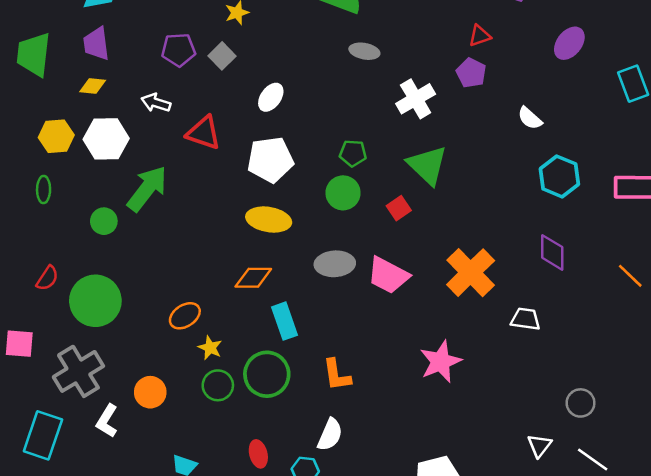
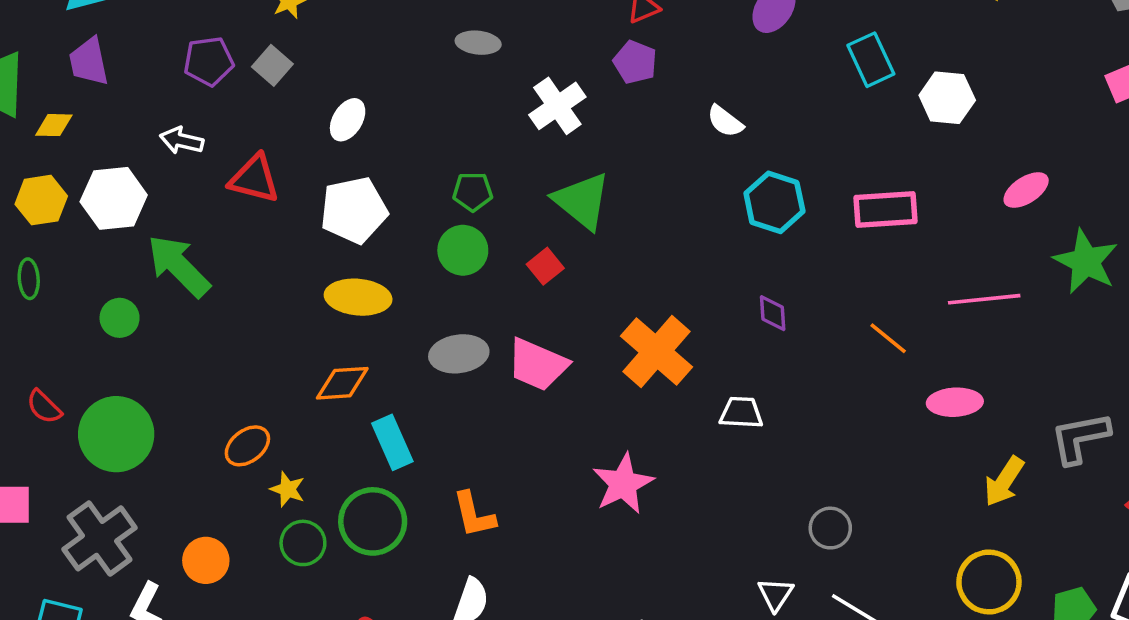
yellow diamond: (93, 86) -> (54, 125), moved
green arrow: (147, 189) -> (179, 266), turned -78
purple diamond: (552, 252) -> (773, 313), size x0.7
red semicircle: (47, 278) -> (44, 407), turned 105

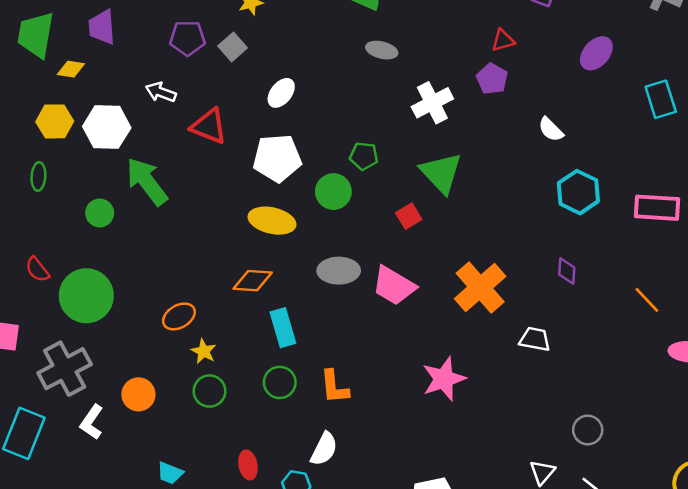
green circle: (463, 250) -> (333, 192), moved
green circle: (373, 521) -> (280, 382), moved, size x0.7

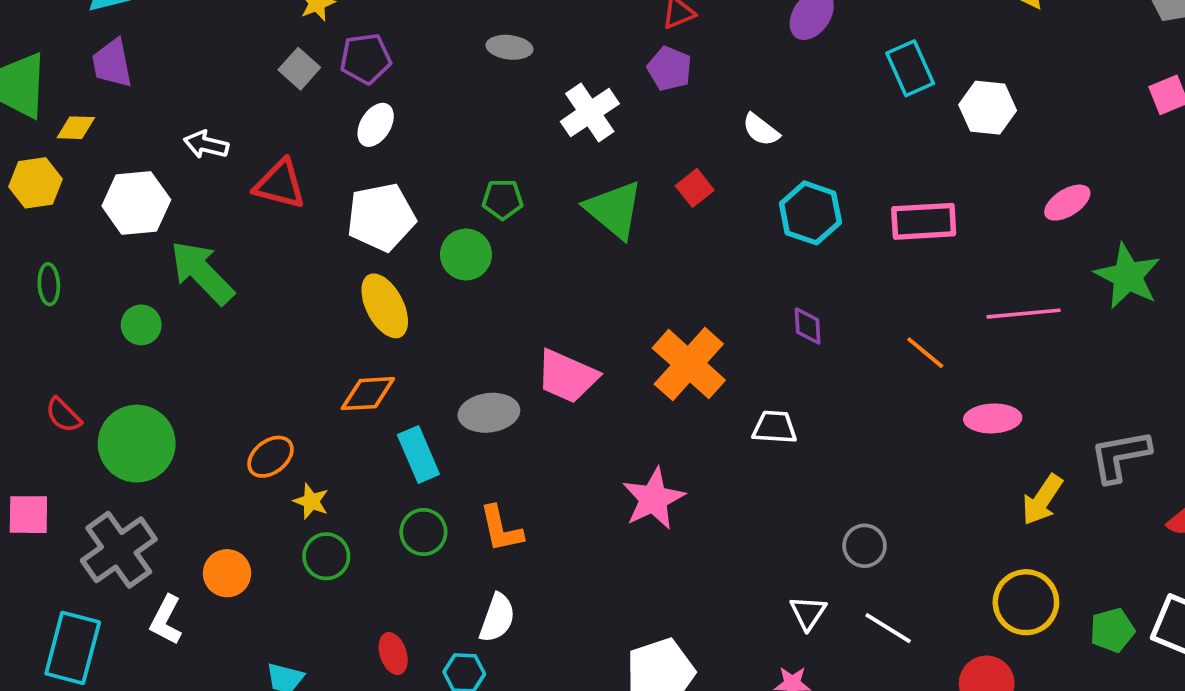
purple pentagon: (187, 38) -> (366, 59), moved
yellow hexagon: (55, 121) -> (36, 183), moved
red square: (409, 216) -> (695, 188), moved
yellow ellipse: (272, 221) -> (385, 306), turned 57
gray ellipse: (339, 271) -> (489, 413), moved

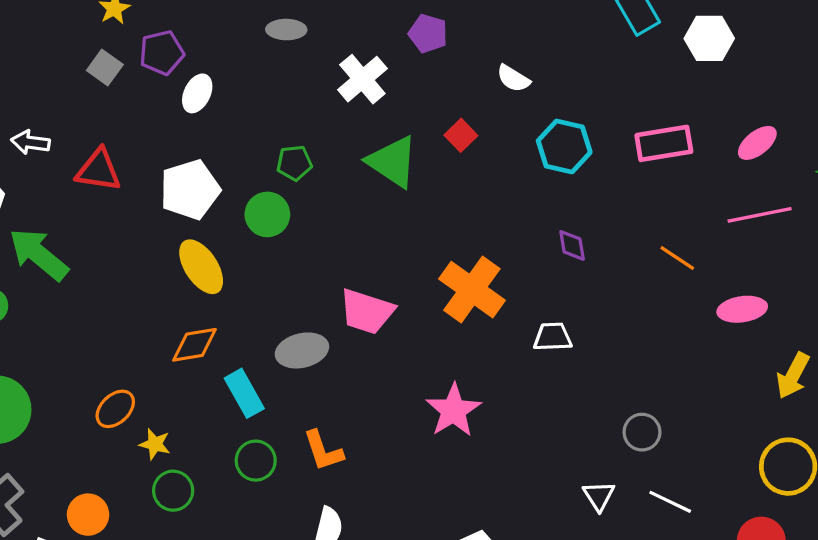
white ellipse: (376, 125) -> (197, 93), moved
pink ellipse: (1067, 203) -> (757, 143), moved

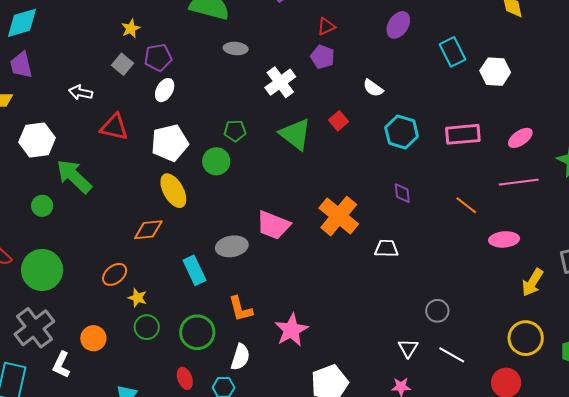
white ellipse: (197, 93) -> (165, 90), moved
white arrow: (30, 142) -> (81, 93), moved
orange diamond: (194, 345) -> (148, 230), moved
pink star: (453, 410) -> (291, 330), moved
green circle: (256, 461) -> (197, 332), moved, size x1.4

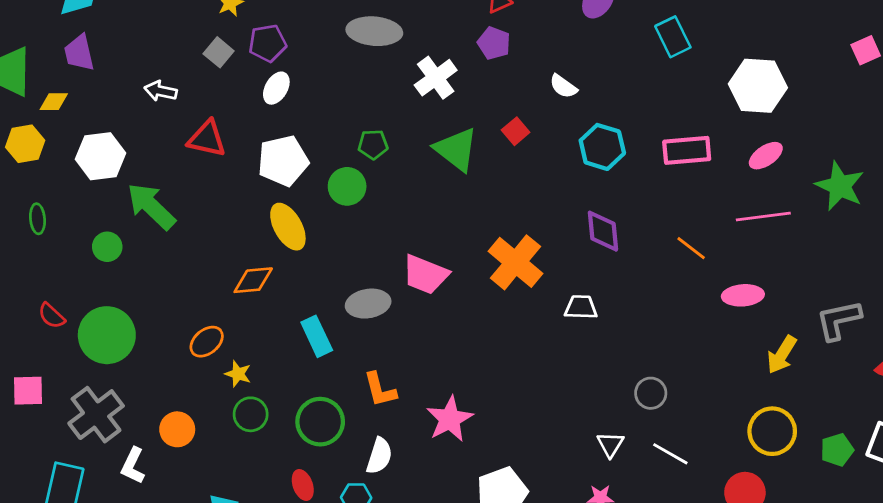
gray ellipse: (236, 48) -> (374, 31), size x1.6
white hexagon: (495, 72) -> (758, 86), moved, size x1.4
purple diamond: (402, 193) -> (603, 231), size x1.5

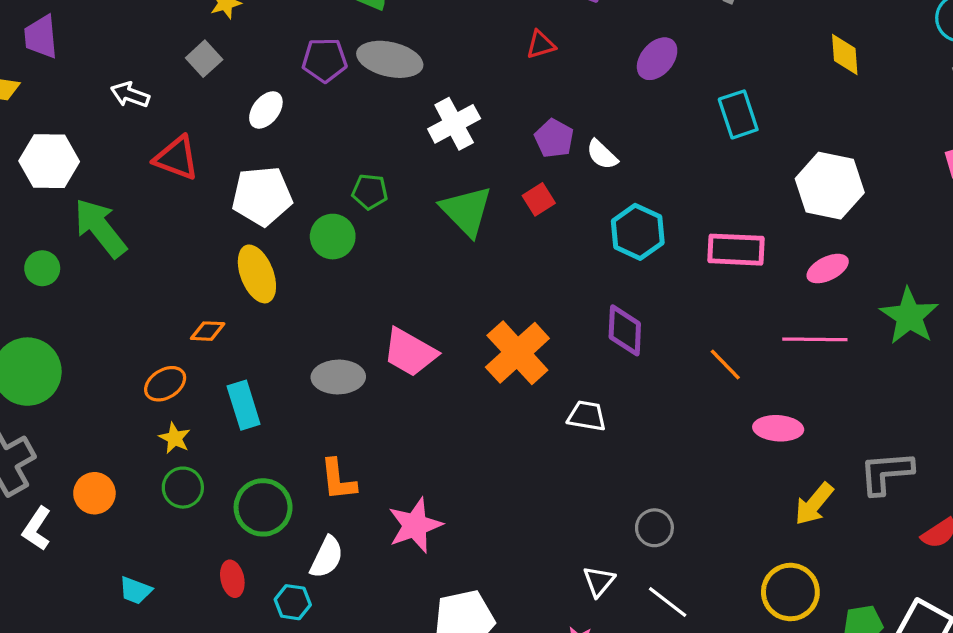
purple pentagon: (268, 43) -> (325, 60), moved
purple pentagon: (494, 43) -> (554, 138), moved
orange diamond: (253, 280) -> (208, 331), size x0.7
cyan rectangle: (317, 336) -> (244, 405), moved
orange ellipse: (207, 342) -> (165, 384), moved

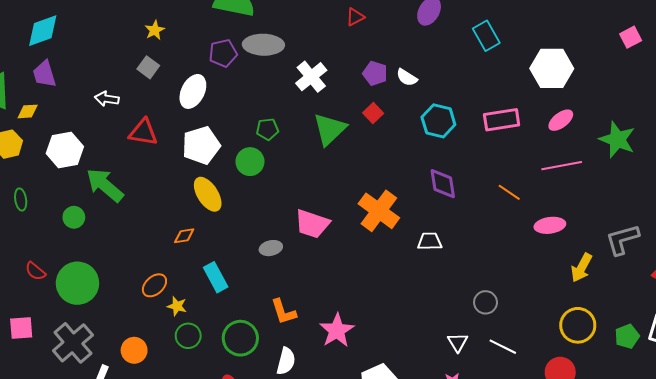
white ellipse: (266, 110) -> (193, 91), size x1.4
green triangle: (466, 211) -> (330, 129), turned 42
gray ellipse: (338, 377) -> (271, 248), size x0.7
orange ellipse: (165, 384) -> (154, 285), moved

